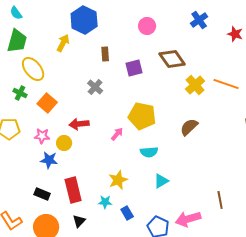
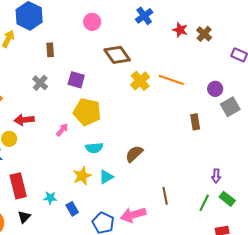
purple square: (134, 68) -> (76, 80), moved, turned 30
brown semicircle: (189, 127) -> (134, 154), moved
yellow star: (118, 180) -> (82, 176), moved

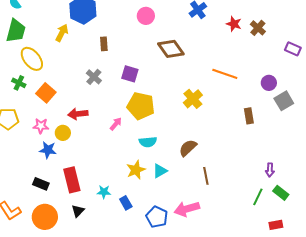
yellow cross: (140, 81) -> (193, 99), moved
brown line: (165, 196) -> (206, 176), moved

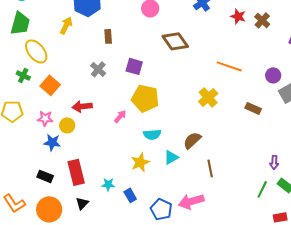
yellow cross: (193, 99) -> (208, 97), moved
brown rectangle: (249, 116) -> (253, 108), turned -56
cyan triangle: (160, 171) -> (171, 157), moved

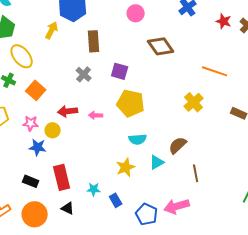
brown rectangle: (108, 36) -> (94, 41), size x1.5
pink arrow: (120, 116) -> (96, 115), moved, turned -128
black triangle: (82, 203) -> (68, 208), turned -48

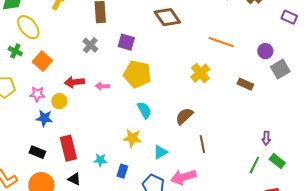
cyan semicircle: (138, 139) -> (144, 110), turned -114
cyan triangle: (157, 162) -> (160, 152), moved
yellow star: (126, 167) -> (132, 138), turned 30
blue rectangle: (116, 200) -> (122, 171), turned 48

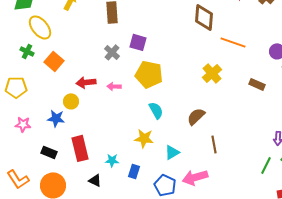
brown diamond: (167, 17) -> (204, 17), moved, turned 40
gray cross: (90, 45) -> (112, 52), moved
pink star: (37, 94) -> (23, 124), moved
black triangle: (74, 179) -> (95, 180), moved

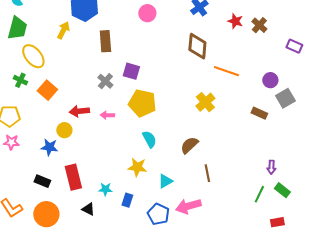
brown rectangle: (257, 84) -> (259, 113), moved
pink star: (23, 124) -> (11, 142), moved

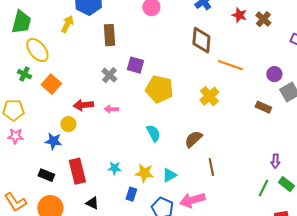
yellow pentagon: (142, 103) -> (159, 89), moved
yellow star: (137, 167) -> (144, 173), moved
cyan star: (105, 189) -> (114, 168), moved

